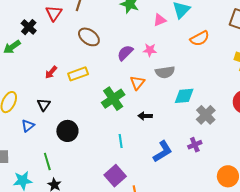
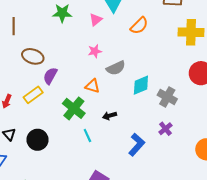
purple semicircle: (125, 53) -> (50, 76), moved
orange triangle: (137, 83) -> (92, 86), turned -35
black circle: (67, 131) -> (37, 140), moved
cyan line: (121, 141) -> (87, 136), moved

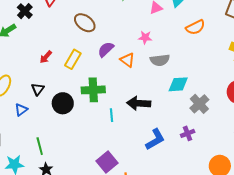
purple semicircle: (50, 76) -> (106, 49), moved
orange triangle: (92, 86) -> (127, 60), moved
yellow rectangle: (33, 95) -> (73, 59), turned -42
green cross: (74, 108) -> (93, 90), moved, turned 30
black arrow: (110, 116) -> (139, 103), size x1.6

